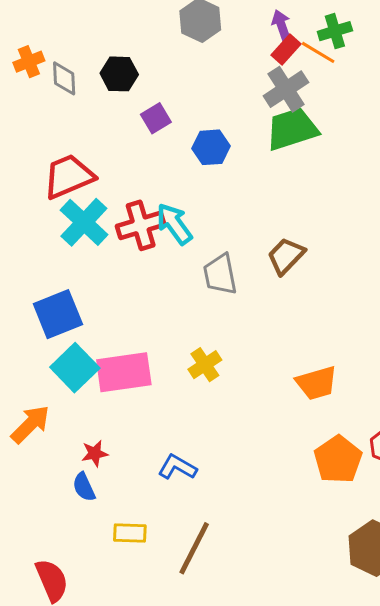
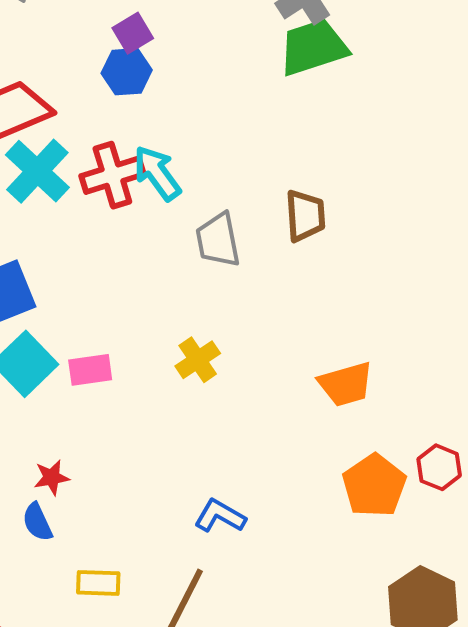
blue hexagon: (211, 147) -> (127, 72), moved
brown trapezoid: (286, 256) -> (305, 216), turned 132
pink rectangle: (124, 372) -> (90, 370), size x0.6
blue L-shape: (177, 467) -> (220, 516), moved

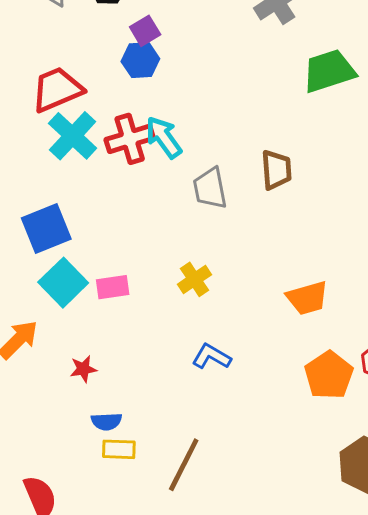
green trapezoid: (313, 47) -> (329, 71), moved
blue L-shape: (220, 516) -> (212, 357), moved
blue semicircle: (37, 522) -> (106, 421), moved, turned -68

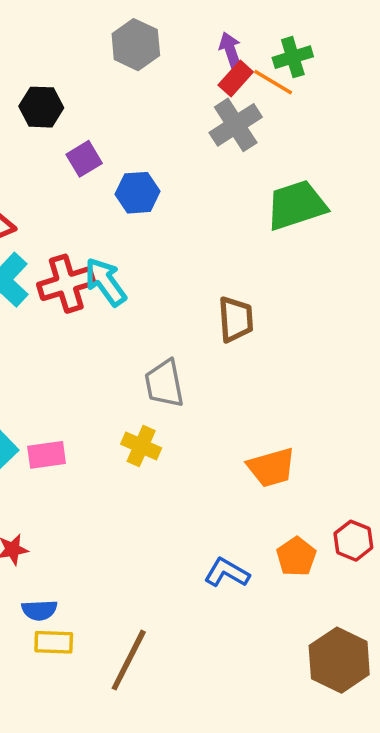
blue hexagon: (140, 60) -> (138, 193), moved
gray trapezoid: (210, 188) -> (164, 384), moved
yellow cross: (195, 279) -> (141, 446), turned -32
blue L-shape: (212, 357) -> (227, 573), moved
orange pentagon: (329, 375) -> (296, 557), size x0.7

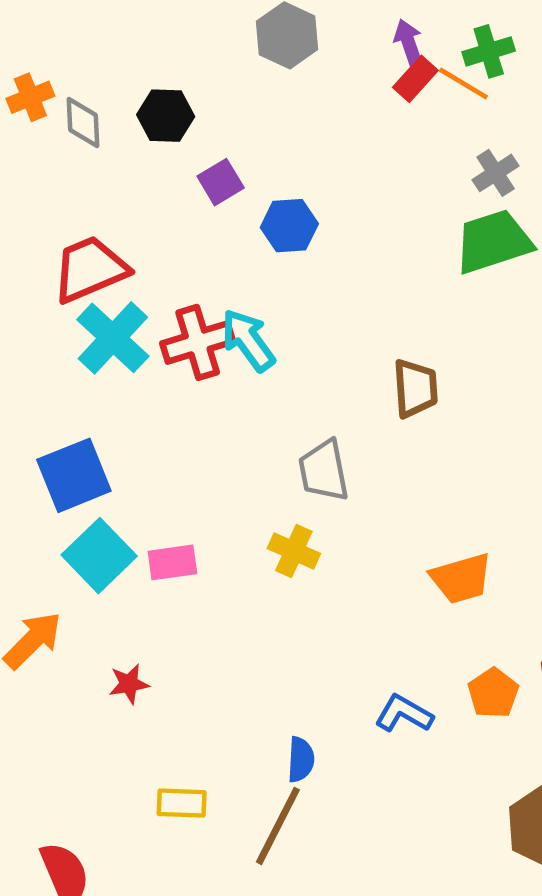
gray cross: (236, 125) -> (496, 173), moved, size x0.7
blue semicircle: (39, 610) -> (301, 760), moved, turned -84

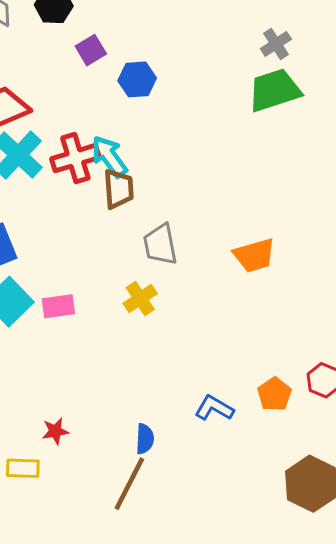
brown trapezoid: (415, 388) -> (119, 189), moved
yellow cross: (294, 551) -> (140, 298), turned 32
orange trapezoid: (461, 578) -> (254, 255), moved
red star: (129, 684) -> (55, 431), moved
yellow rectangle: (182, 803) -> (23, 468), moved

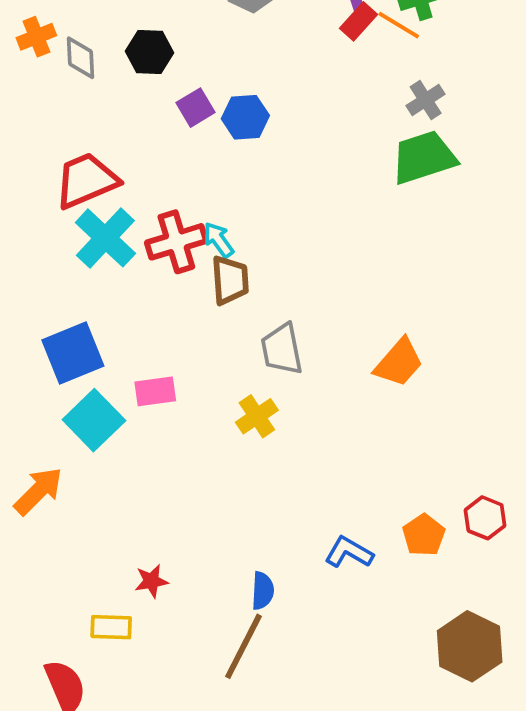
blue hexagon: (137, 79) -> (245, 117), moved
cyan arrow: (109, 157) -> (219, 240), size x0.7
orange trapezoid: (254, 255) -> (399, 363), turned -33
pink rectangle: (58, 306) -> (155, 391), moved

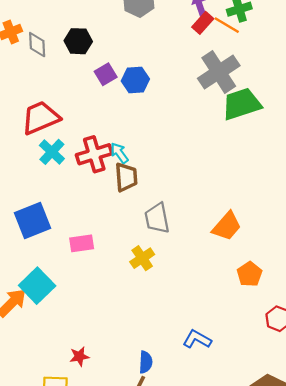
gray cross: (426, 100) -> (219, 72), moved, size x1.8
cyan cross: (105, 238) -> (52, 152), size x0.7
cyan square: (94, 420) -> (37, 286), moved
orange pentagon: (424, 535) -> (250, 274), moved

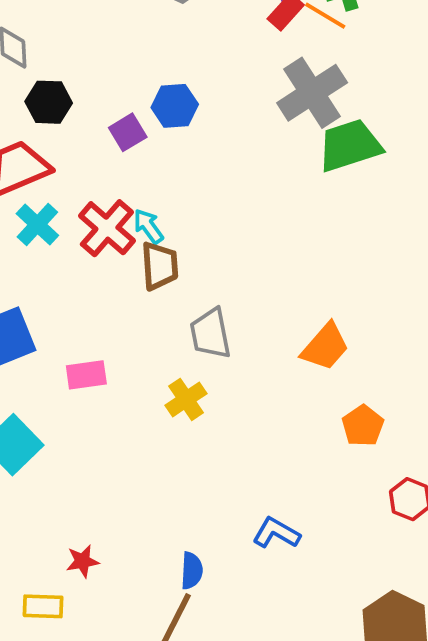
black hexagon: (78, 41) -> (49, 102), moved
purple square: (106, 74) -> (128, 132), moved
red cross: (94, 154) -> (107, 228), turned -32

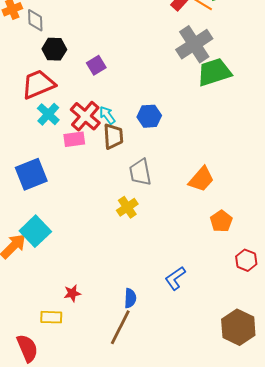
blue hexagon: (175, 106) -> (149, 116), moved
pink rectangle: (86, 375) -> (74, 139), moved
blue L-shape: (276, 533) -> (175, 278), turned -65

